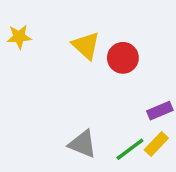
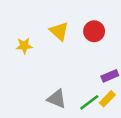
yellow star: (19, 37) -> (24, 46), moved
red circle: (123, 58) -> (94, 31), moved

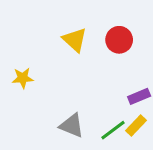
yellow star: (24, 46) -> (23, 78), moved

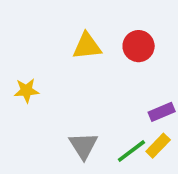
yellow triangle: (75, 40) -> (87, 46), turned -48
gray triangle: (72, 125) -> (83, 146), turned 36

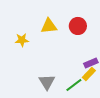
yellow star: (26, 91) -> (22, 40), moved
yellow rectangle: (158, 146) -> (89, 74), moved

